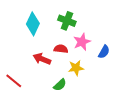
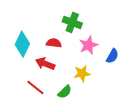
cyan diamond: (33, 24) -> (22, 44), moved
red semicircle: (61, 49) -> (54, 43), moved
red line: (14, 81) -> (35, 88), moved

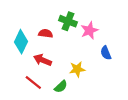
red semicircle: (54, 43) -> (46, 33), moved
pink star: (88, 45) -> (89, 30), moved
blue semicircle: (112, 56) -> (106, 53), turned 128

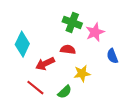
red semicircle: (46, 33) -> (68, 50), moved
red arrow: (42, 60) -> (45, 64), turned -48

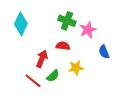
cyan diamond: (22, 44) -> (21, 24), moved
red arrow: (45, 64) -> (42, 59), turned 138
green semicircle: (65, 92) -> (53, 76), moved

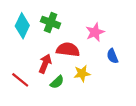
green cross: (67, 21) -> (51, 22), moved
red semicircle: (63, 46) -> (68, 50), size x1.5
red line: (33, 81) -> (20, 80), moved

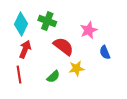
red semicircle: (68, 50) -> (63, 46), turned 30
red arrow: (45, 64) -> (25, 49), moved
red line: (20, 80) -> (19, 75), turned 42

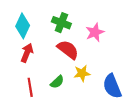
green cross: (47, 21) -> (61, 23), moved
blue semicircle: (105, 52) -> (112, 86), moved, size x1.6
red line: (19, 75) -> (30, 87), moved

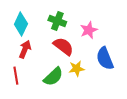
green semicircle: (57, 82) -> (53, 77), size x1.5
blue semicircle: (112, 86) -> (105, 58), moved
red line: (30, 87) -> (16, 76), moved

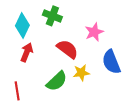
green cross: (57, 21) -> (52, 16), moved
red line: (16, 76) -> (17, 91), moved

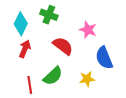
pink star: (94, 32) -> (88, 30), turned -30
yellow star: (81, 73) -> (87, 79), moved
red line: (17, 91) -> (30, 85), moved

